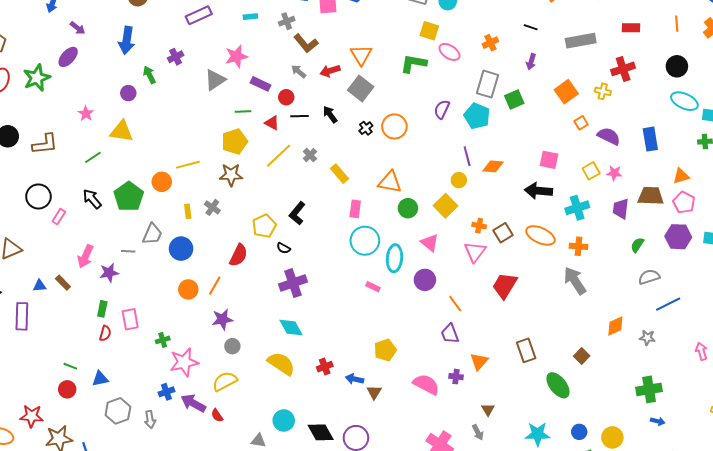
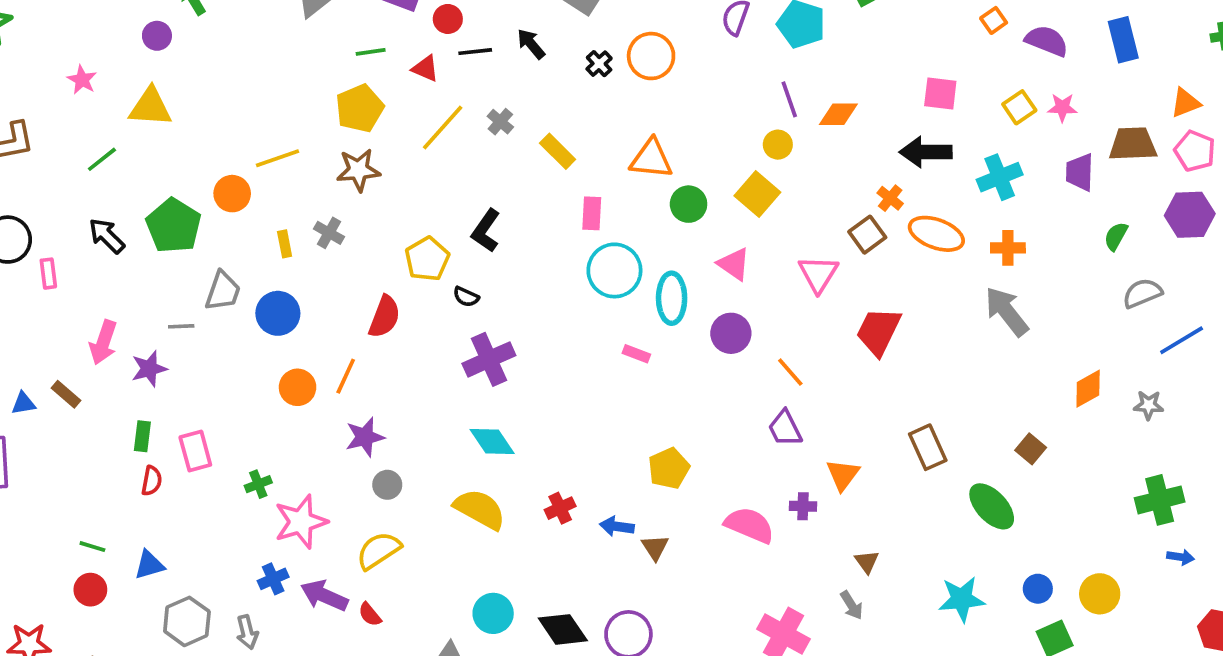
pink rectangle: (59, 217) -> (48, 274), turned -35
orange cross: (479, 226) -> (890, 198), moved, turned 32

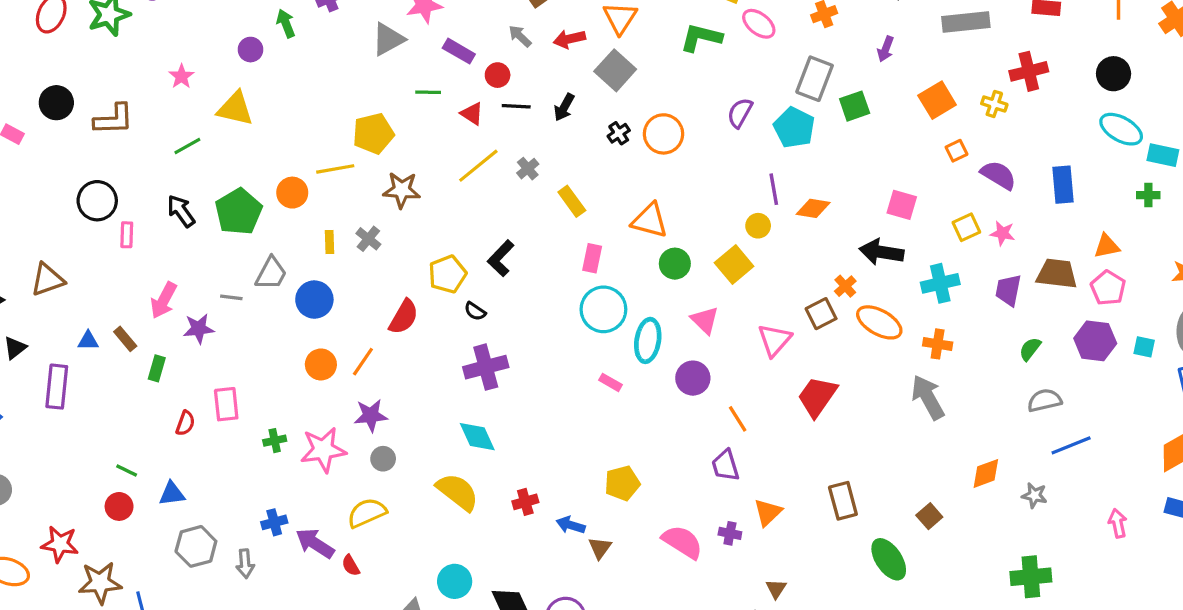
black arrow: (531, 44) -> (564, 107), turned -120
yellow pentagon: (360, 108) -> (373, 134), moved
green rectangle: (142, 436) -> (157, 368), moved
pink star: (301, 522) -> (323, 450), moved

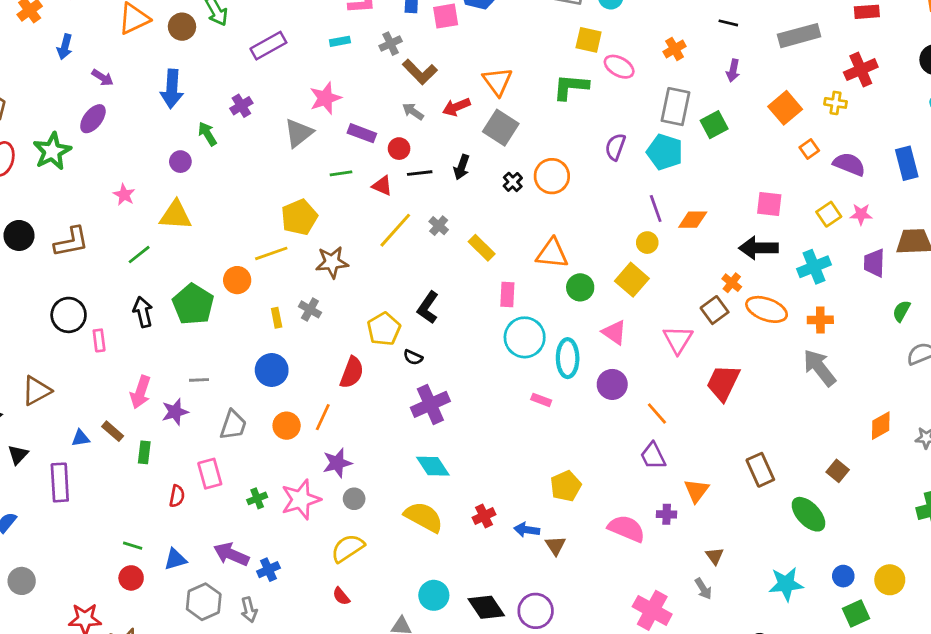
black arrow: (181, 211) -> (143, 312), turned 32
gray trapezoid: (271, 273) -> (233, 425), moved
purple arrow: (315, 543) -> (231, 554), moved

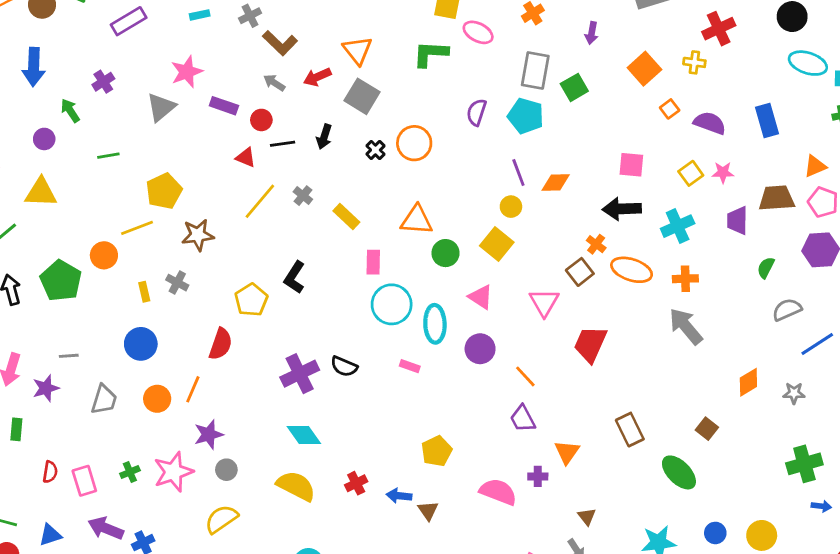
green line: (341, 173) -> (108, 156), moved
black semicircle: (413, 357) -> (344, 366), moved, size x1.4
pink rectangle: (210, 474) -> (84, 481), moved

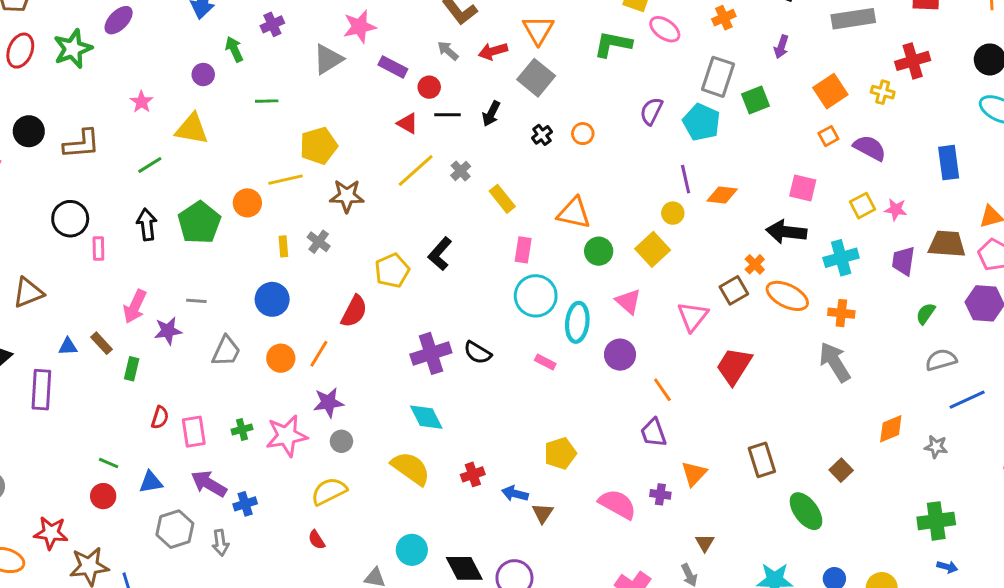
orange square: (670, 109) -> (828, 136), moved
purple semicircle: (710, 123) -> (870, 148), moved
orange circle: (414, 143) -> (583, 134), size x0.6

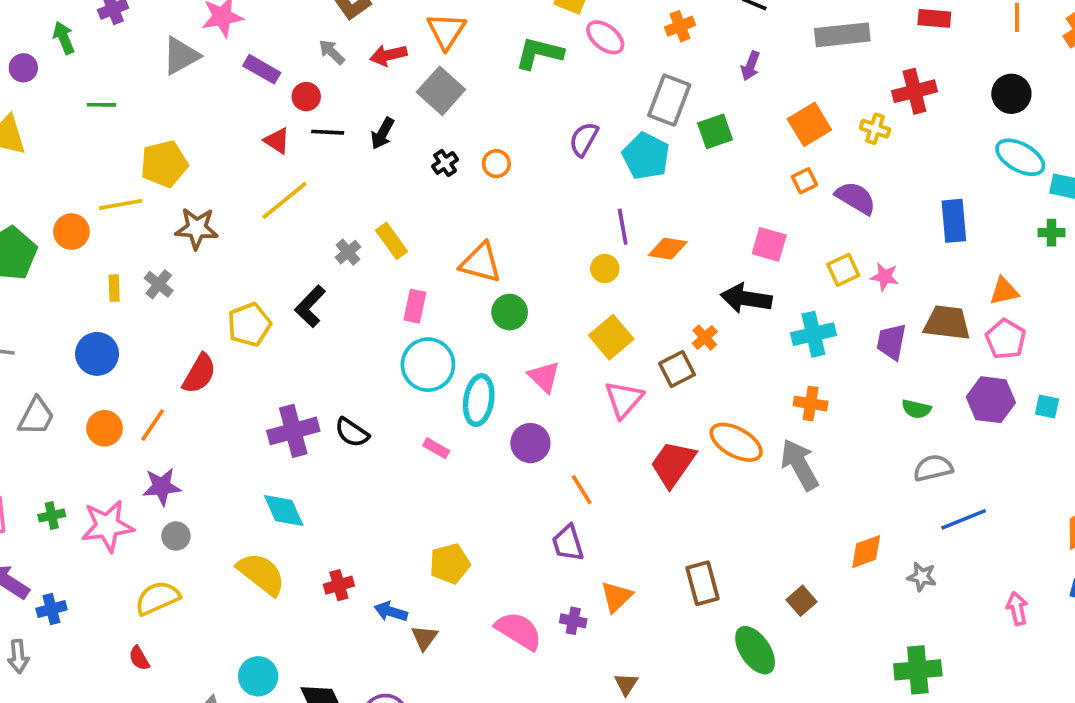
gray cross: (461, 171) -> (348, 252), moved
yellow square: (653, 249) -> (611, 337), moved
orange ellipse: (787, 296) -> (736, 442), moved
green semicircle: (926, 314) -> (916, 409), turned -115

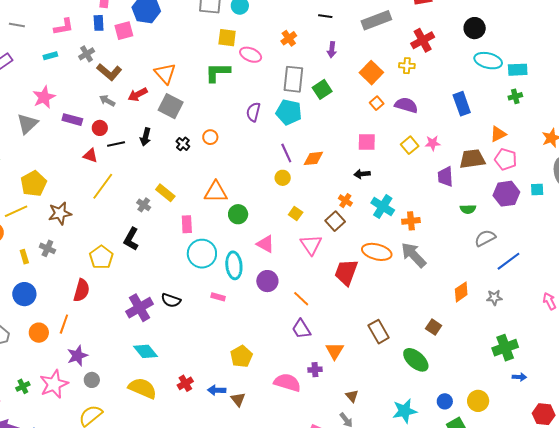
black arrow: (746, 298) -> (362, 174), size x0.6
cyan cross: (813, 334) -> (383, 207), moved, turned -30
yellow square: (611, 337) -> (296, 213), size x0.6

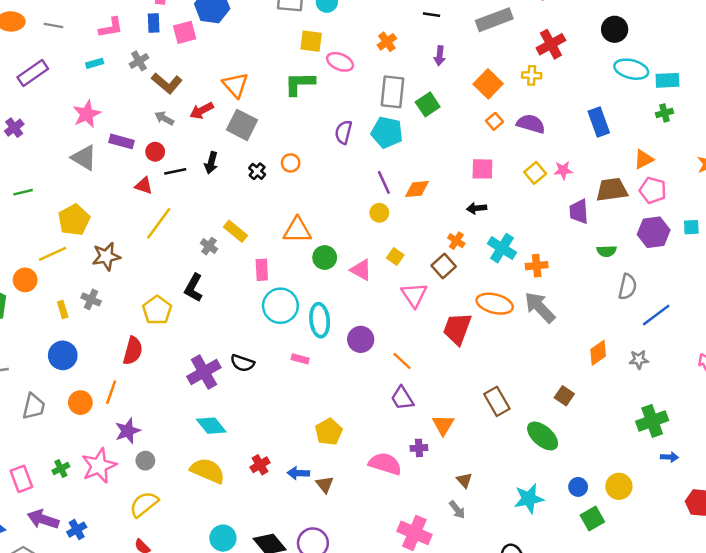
gray triangle: (27, 124) -> (84, 158), moved, turned -45
gray semicircle: (485, 238) -> (628, 287), turned 130
pink triangle: (265, 244) -> (361, 270), moved

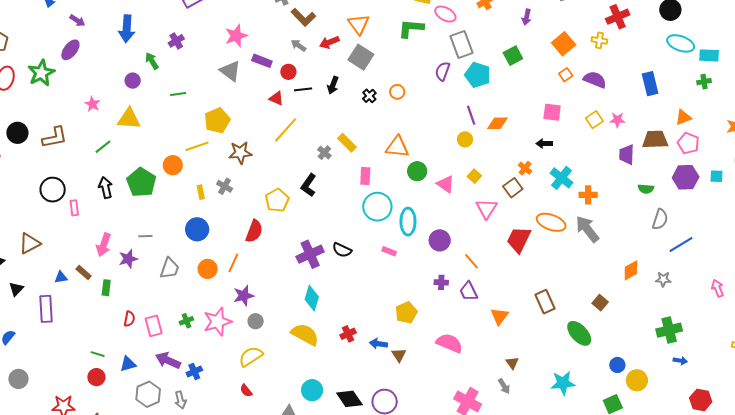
gray rectangle: (393, 92) -> (462, 44), moved, turned -32
cyan diamond: (211, 426) -> (312, 298), turned 50
purple cross: (419, 448) -> (441, 282), moved
blue circle: (578, 487) -> (617, 365), moved

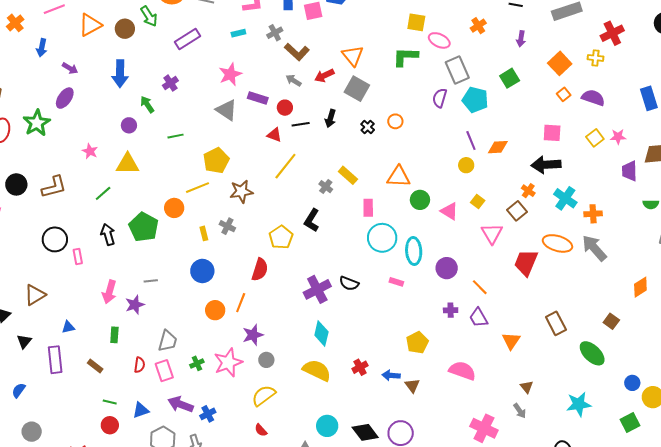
black arrow: (544, 144) -> (546, 165), size x1.8
gray trapezoid: (170, 268) -> (168, 341), moved
brown rectangle: (84, 272) -> (95, 366), moved

